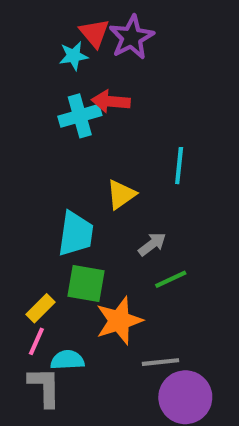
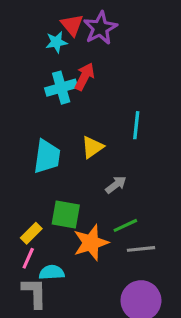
red arrow: (111, 101) -> (85, 77), turned 112
cyan trapezoid: (76, 234) -> (47, 156), moved
green line: (171, 279) -> (125, 225), moved
gray line: (160, 362) -> (141, 249), moved

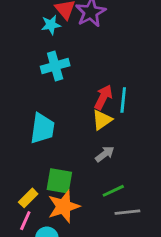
red arrow: (85, 77) -> (103, 97), moved
yellow triangle: (92, 147) -> (102, 120), moved
orange star: (91, 243) -> (64, 206), moved

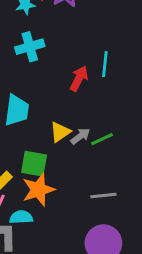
cyan line: (123, 100) -> (105, 64), moved
yellow triangle: (102, 120) -> (60, 132), moved
green line: (113, 191) -> (102, 139), moved

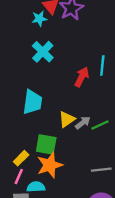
cyan cross: (30, 47) -> (43, 52), turned -30

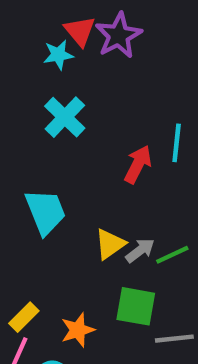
cyan trapezoid: (32, 102) -> (45, 212), turned -30
green square: (46, 144) -> (136, 306), moved
orange star: (50, 165) -> (78, 330), size x0.7

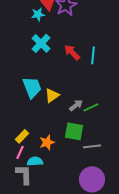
red arrow: (138, 164) -> (72, 52), moved, turned -72
yellow triangle: (110, 244) -> (52, 95), moved

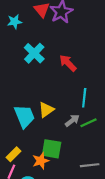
cyan star: (38, 14) -> (15, 22), moved
cyan line: (93, 55) -> (84, 98), moved
cyan trapezoid: (32, 87) -> (24, 116), moved
green square: (74, 131) -> (52, 149), moved

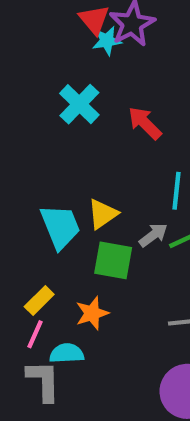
cyan star: (15, 22) -> (107, 41), moved
green square: (52, 149) -> (113, 260), moved

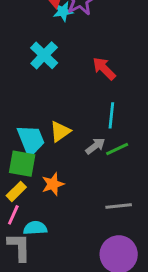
red arrow: (145, 123) -> (104, 69), moved
green square: (113, 260) -> (22, 164), moved
orange star: (92, 313) -> (53, 184), moved

